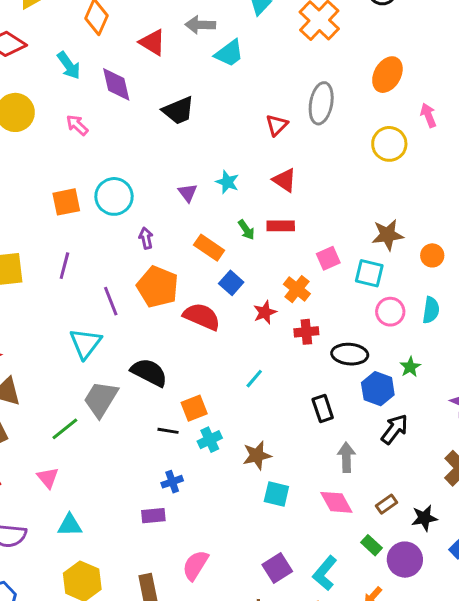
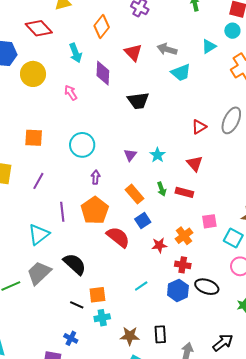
orange square: (66, 202) -> (34, 138), moved
blue hexagon: (378, 389) -> (178, 290), moved
black rectangle: (323, 409) -> (160, 334), moved
blue cross: (172, 482) -> (71, 338), turned 32

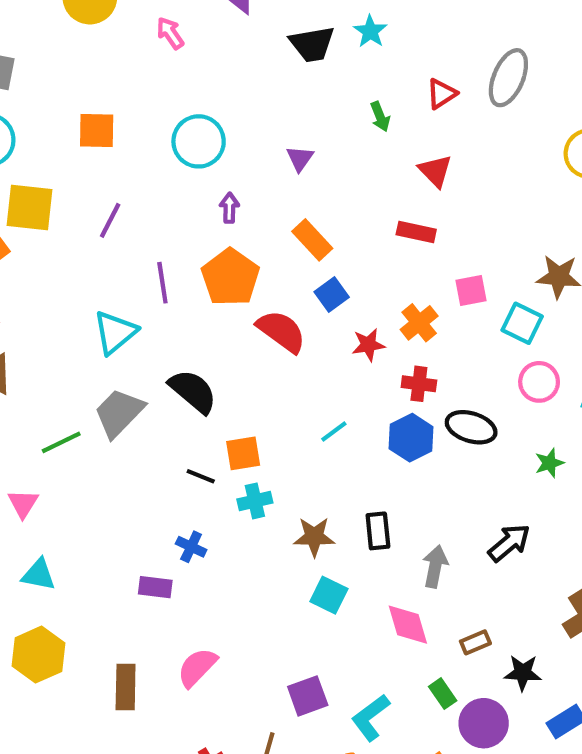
cyan star: (157, 155) -> (370, 31), moved
green arrow: (162, 189) -> (380, 117), moved

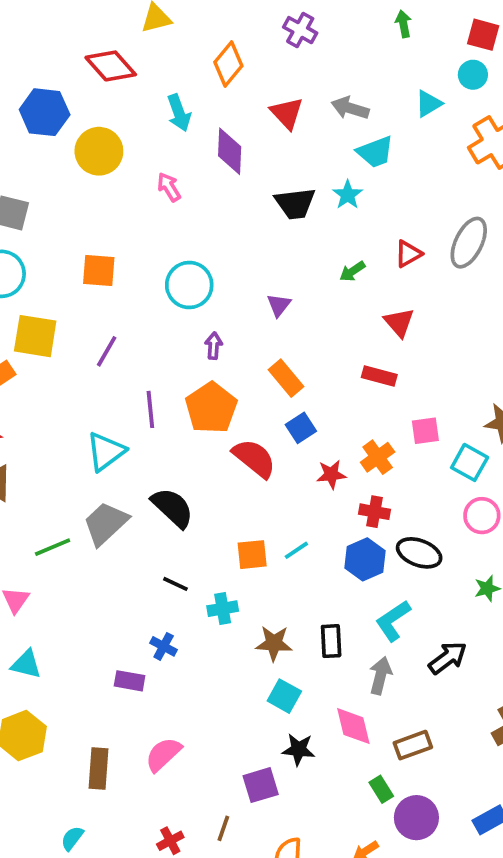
green arrow: (380, 117) -> (352, 271), turned 75
orange square: (243, 453) -> (252, 555), moved
brown rectangle: (475, 642) -> (413, 745), size x1.4
black star: (523, 673) -> (299, 749), moved
cyan L-shape: (371, 717) -> (393, 621), moved

